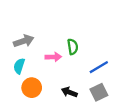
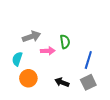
gray arrow: (24, 41) -> (31, 37), moved
blue line: (99, 67) -> (88, 60), turned -42

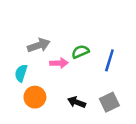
green semicircle: (65, 42) -> (80, 52), turned -104
blue line: (88, 60) -> (109, 60), moved

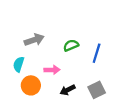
pink arrow: (59, 63) -> (52, 70), moved
black arrow: (77, 102) -> (68, 90), turned -48

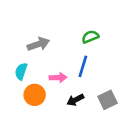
green semicircle: (71, 45) -> (90, 37), moved
blue line: (97, 53) -> (83, 66), moved

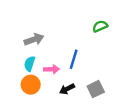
green semicircle: (90, 37) -> (100, 26), moved
cyan semicircle: (21, 71) -> (30, 64), moved

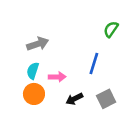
green semicircle: (100, 26) -> (111, 29), turned -32
blue line: (74, 59) -> (94, 63), moved

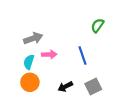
blue line: (94, 63) -> (82, 56), turned -36
pink arrow: (57, 77) -> (49, 54), moved

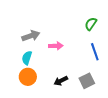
pink arrow: (49, 54) -> (56, 46), moved
blue line: (82, 56) -> (95, 52), moved

